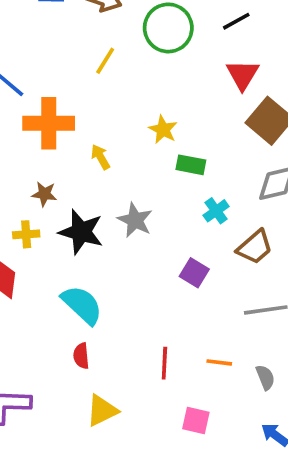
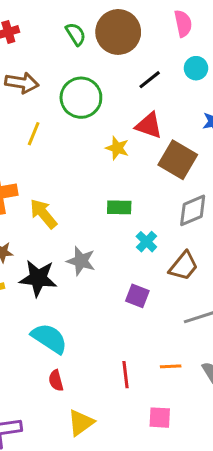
black line: (236, 21) -> (150, 80), moved
red triangle: (243, 75) -> (149, 126), turned -32
yellow star: (163, 130) -> (117, 148), moved
yellow arrow: (100, 157) -> (43, 214), size x1.5

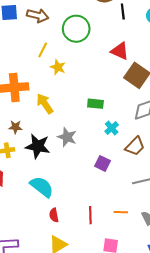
black line: (150, 80) -> (123, 11), moved, turned -63
yellow star: (117, 148) -> (58, 67), moved
red semicircle: (56, 381) -> (54, 215), moved

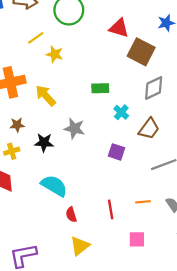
yellow line: (43, 50) -> (36, 38), turned 35
black star: (38, 146) -> (44, 143), size x0.7

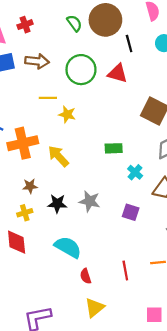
red triangle: (119, 28) -> (118, 73), moved
yellow line: (36, 38) -> (48, 98), turned 35
gray star: (74, 128) -> (90, 201), moved
pink square: (137, 239) -> (154, 315), moved

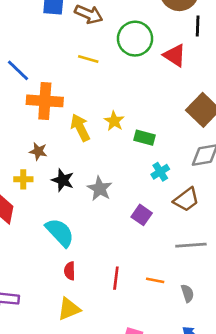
yellow star: (67, 114) -> (114, 121), moved

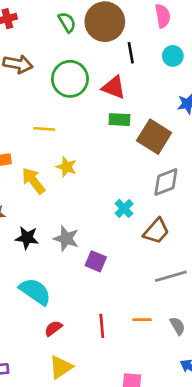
yellow line: (88, 59) -> (44, 129), moved
green rectangle: (145, 138) -> (119, 120), moved
purple square: (142, 215) -> (96, 261), moved
red semicircle: (70, 271) -> (53, 328), turned 66

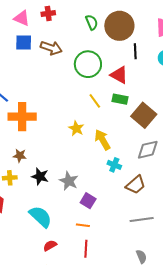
yellow line: (44, 129) -> (95, 101), moved, turned 42
yellow arrow: (33, 181) -> (102, 140), moved
cyan cross: (124, 208) -> (114, 165), turned -32
orange line: (142, 320) -> (83, 225), moved

